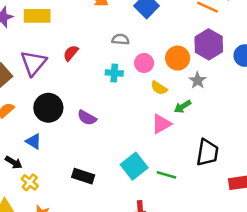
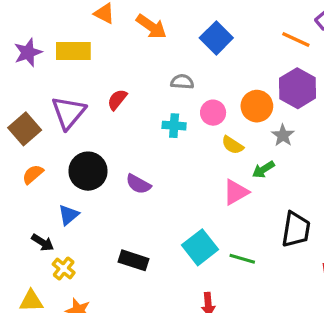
blue triangle: (33, 141) -> (69, 215), turned 49

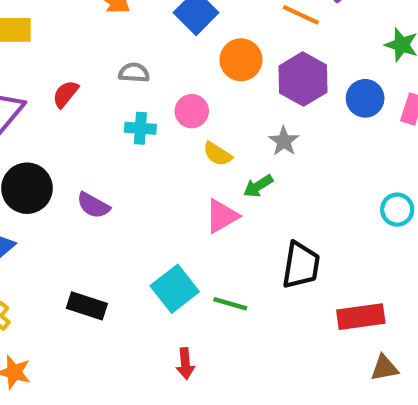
gray semicircle: (182, 82) -> (134, 73), moved
orange circle: (257, 106) -> (241, 60), moved

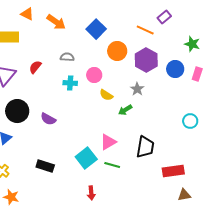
pink triangle: (222, 216) -> (108, 142), moved

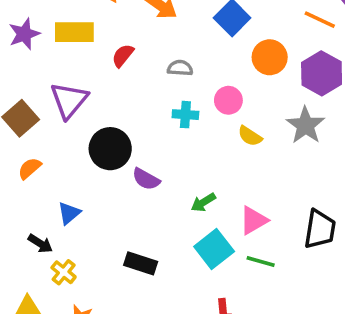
red semicircle: (35, 67) -> (123, 55), moved
gray star: (137, 89) -> (305, 125), size x1.5
green arrow: (125, 110) -> (203, 202), moved
black circle: (17, 111) -> (110, 149), moved

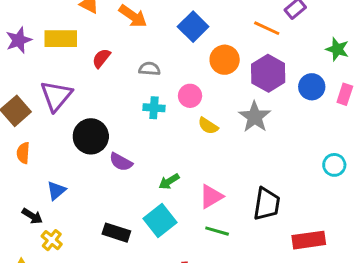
orange semicircle: (30, 168) -> (23, 153), turned -45
cyan square: (214, 249) -> (160, 221), moved

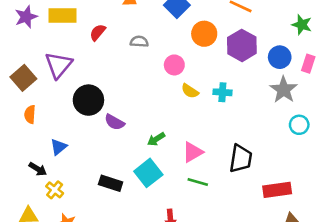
cyan cross: (154, 108) -> (222, 92), moved
gray star: (255, 117) -> (284, 90), moved

